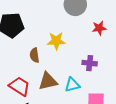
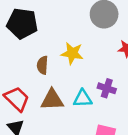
cyan triangle: (72, 85) -> (83, 99), moved

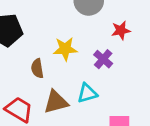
purple cross: (107, 88) -> (103, 59), moved, turned 36

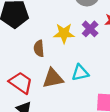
purple cross: (103, 59) -> (90, 29), moved

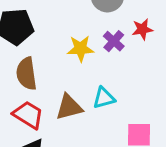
brown semicircle: (39, 49) -> (26, 74), moved, size x1.5

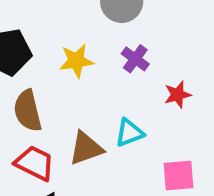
red star: (142, 29) -> (178, 95), moved
yellow star: (80, 49) -> (76, 61), moved

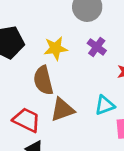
brown semicircle: (28, 111) -> (43, 80), moved
cyan triangle: (129, 133) -> (105, 105), moved

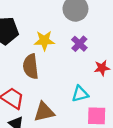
brown triangle: (62, 110) -> (44, 112), moved

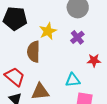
yellow star: (44, 41) -> (48, 31), turned -30

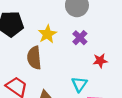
cyan triangle: (73, 80) -> (79, 84), turned -42

